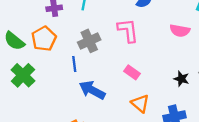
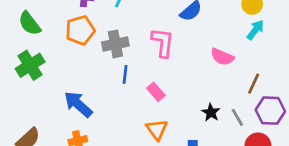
orange pentagon: (44, 39) -> (80, 30), moved
blue line: (74, 64) -> (125, 74), moved
blue arrow: (92, 90) -> (78, 104), moved

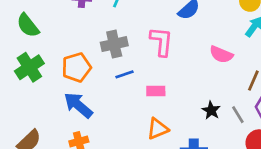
orange pentagon: (80, 30) -> (76, 67), moved
blue line: (125, 74) -> (125, 74), turned 66
pink rectangle: (156, 92) -> (156, 91), turned -48
orange triangle: (157, 130) -> (158, 129), turned 45

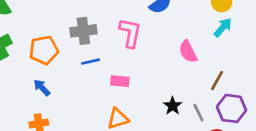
pink semicircle: (221, 54) -> (188, 52), turned 35
blue arrow: (78, 105) -> (42, 88), size x0.6

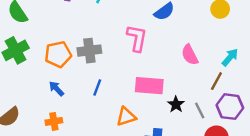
cyan arrow: (223, 27) -> (230, 57), moved
gray cross: (83, 31) -> (89, 51), moved
blue line: (91, 62) -> (97, 87), moved, turned -56
pink rectangle: (120, 81) -> (149, 86), moved, size x1.6

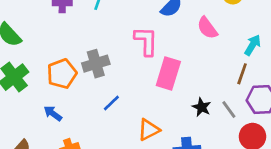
pink semicircle: (190, 55) -> (207, 28), moved
pink rectangle: (149, 86) -> (168, 74), moved, turned -68
blue line: (97, 87) -> (111, 103), turned 35
blue arrow: (56, 89) -> (53, 113), moved

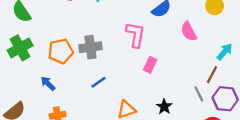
pink rectangle: (168, 74) -> (150, 65), size x0.6
black star: (202, 107) -> (164, 107), moved
gray line: (229, 110) -> (199, 94), moved

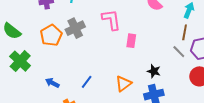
gray cross: (90, 47) -> (75, 28), moved
orange pentagon: (61, 51) -> (51, 35), moved
blue line: (98, 82) -> (87, 82), moved

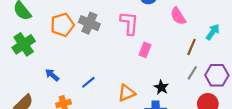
gray cross: (75, 28) -> (89, 23), turned 36
brown line: (185, 32) -> (191, 47), moved
gray line: (179, 52) -> (192, 73), turned 64

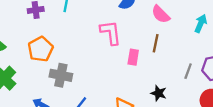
gray cross: (89, 23) -> (61, 75), moved
brown line: (191, 47) -> (156, 43), moved

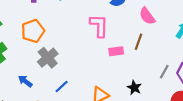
pink rectangle: (133, 57) -> (116, 51), turned 64
gray cross: (61, 75) -> (48, 58), turned 30

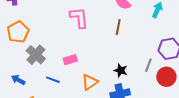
pink rectangle: (116, 51) -> (70, 60), moved
gray line: (164, 72) -> (148, 65), moved
blue line: (62, 87) -> (53, 80), turned 72

